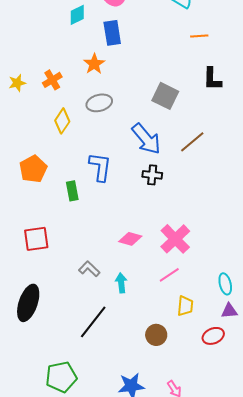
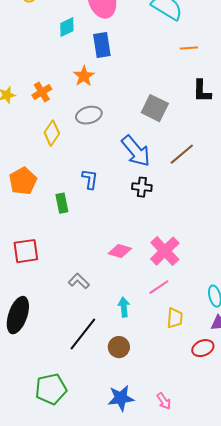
blue L-shape: (100, 167) -> (90, 179), size x0.7
cyan arrow: (121, 283) -> (124, 307), moved
brown circle: (156, 335) -> (119, 347), moved

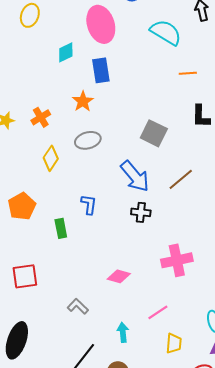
pink cross: (165, 251) -> (177, 260), moved, turned 32

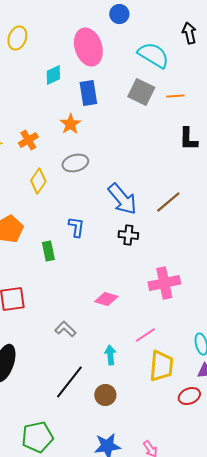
gray square: (154, 133) -> (141, 92), moved
yellow trapezoid: (174, 343) -> (161, 366), size x1.5

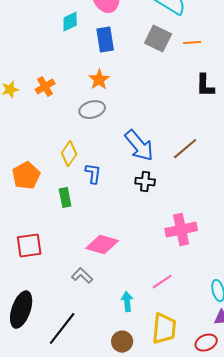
orange star: (70, 124) -> (99, 80), moved
yellow diamond: (38, 181) -> (69, 154), moved
pink diamond: (106, 299) -> (102, 245), moved, size x1.4
yellow trapezoid: (161, 366) -> (164, 329), moved
black line: (69, 382) -> (62, 329), moved

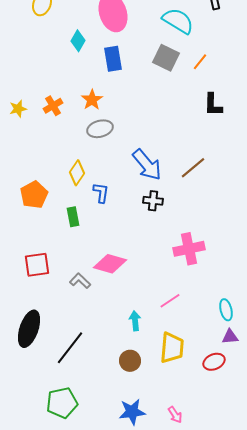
cyan diamond: (70, 22) -> (78, 41), turned -35
orange line: (192, 43) -> (200, 62), turned -48
orange star: (99, 80) -> (92, 100), moved
gray L-shape: (82, 276) -> (80, 281), moved

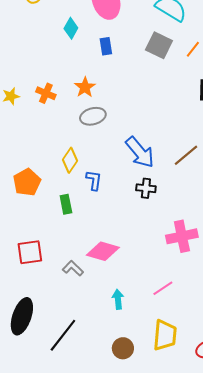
blue rectangle: (113, 59) -> (106, 46), size x0.7
orange cross: (53, 106) -> (46, 93), turned -36
cyan arrow: (135, 321) -> (118, 299), moved

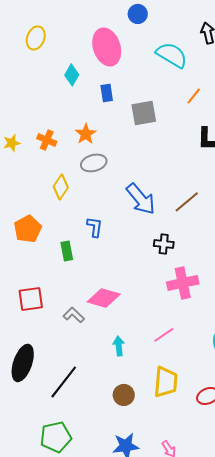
gray square: (159, 45) -> (144, 113), moved, turned -36
yellow diamond: (70, 160) -> (61, 187), moved
black cross: (146, 188) -> (164, 244), moved

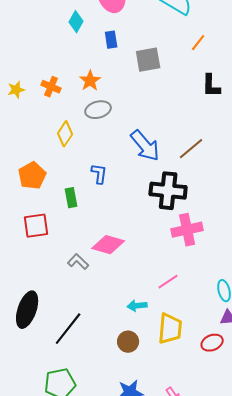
black cross: (164, 244) -> (168, 191), size x1.8
red square: (31, 299) -> (36, 226), moved
cyan arrow: (119, 346) -> (137, 306), moved, turned -90

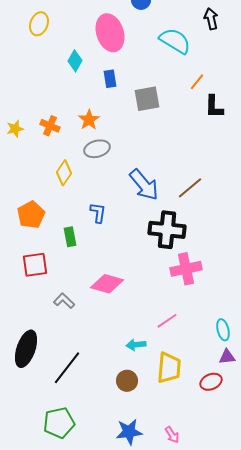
black L-shape: (211, 86) -> (214, 107), moved
gray L-shape: (78, 262) -> (64, 301), moved

